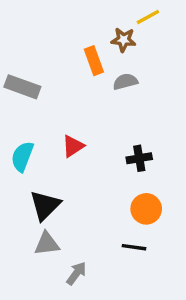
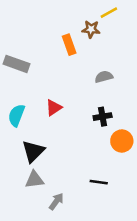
gray semicircle: (125, 82) -> (104, 77), moved
orange circle: (146, 209) -> (122, 141), moved

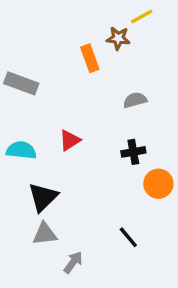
cyan semicircle: (16, 115) -> (21, 150), turned 75
black line: (99, 182) -> (128, 237), turned 42

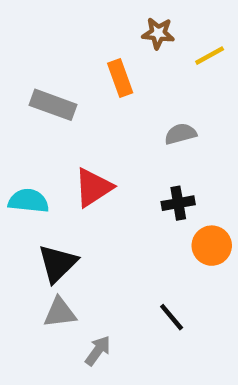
yellow line: (142, 16) -> (210, 56), moved
brown star: (118, 38) -> (158, 33), moved
gray rectangle: (21, 83) -> (53, 105), moved
red triangle: (70, 140) -> (93, 187), size x1.4

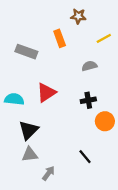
yellow line: (210, 56) -> (104, 38), moved

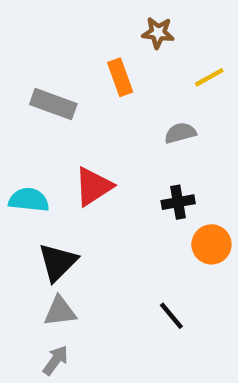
gray arrow: (48, 173) -> (55, 360), moved

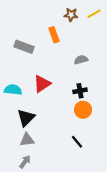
yellow line: (209, 77) -> (94, 14), moved
orange circle: (211, 244) -> (83, 110), moved

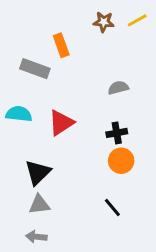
orange rectangle: (54, 35) -> (61, 45), moved
cyan semicircle: (13, 90) -> (19, 114), moved
gray arrow: (25, 162) -> (36, 237), turned -120

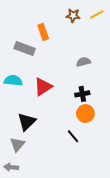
gray triangle: (39, 205) -> (17, 144), moved, turned -42
black line: (112, 207) -> (73, 136), moved
gray arrow: (36, 237) -> (11, 167), moved

